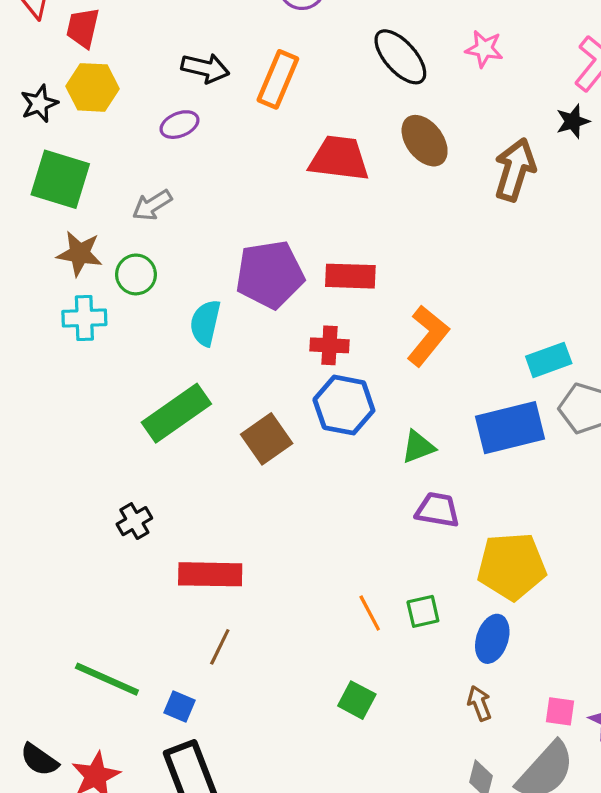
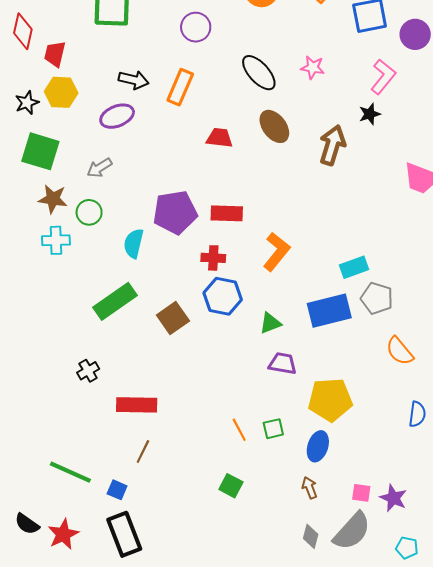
purple ellipse: (180, 125) -> (117, 116), size x1.4
red trapezoid: (339, 158) -> (220, 138), size x0.7

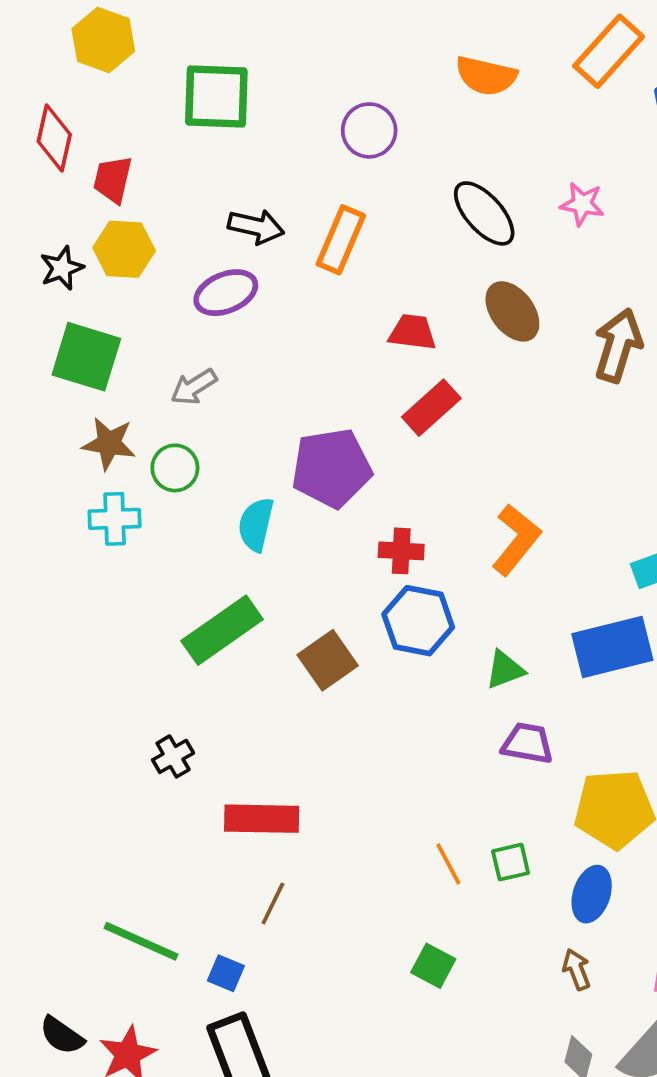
red rectangle: (227, 213) -> (431, 408), moved, turned -44

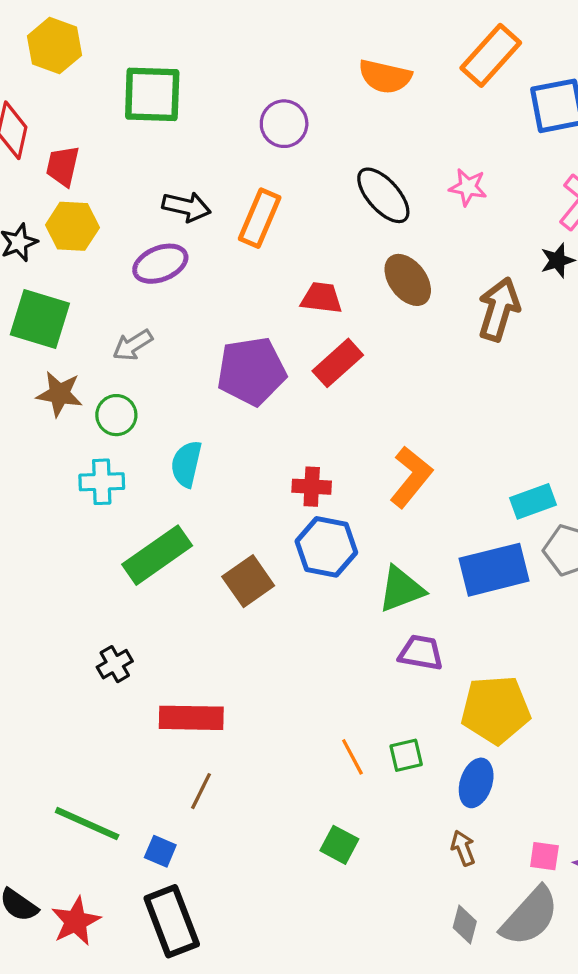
purple pentagon: (331, 468) -> (251, 371), moved
cyan cross: (115, 519) -> (102, 482), moved
green triangle: (505, 670) -> (401, 589), size x1.4

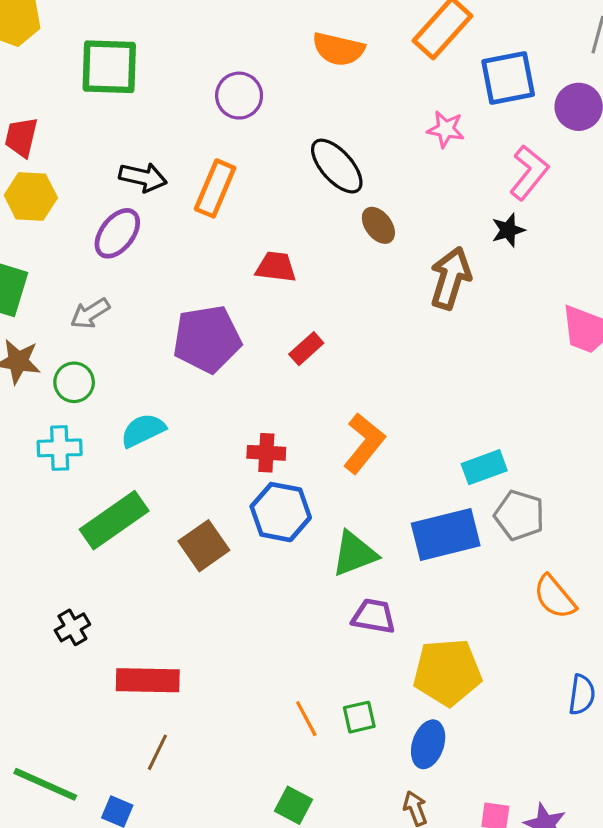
pink star: (468, 187) -> (446, 129), moved
purple ellipse: (160, 264) -> (117, 233), turned -30
brown ellipse: (408, 280) -> (378, 225), moved, size x0.7
red rectangle: (338, 363) -> (306, 349), moved, size x0.7
cyan semicircle: (186, 464) -> (143, 430), turned 51

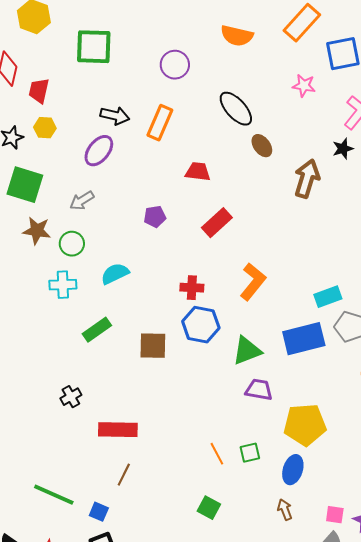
yellow hexagon: (31, 196) -> (45, 128), size x0.7
purple pentagon: (207, 339) -> (155, 217), size x0.5
red rectangle: (306, 349) -> (217, 223), size x1.4
green rectangle: (114, 520) -> (97, 330), size x0.7
brown square: (204, 546) -> (153, 346), turned 36

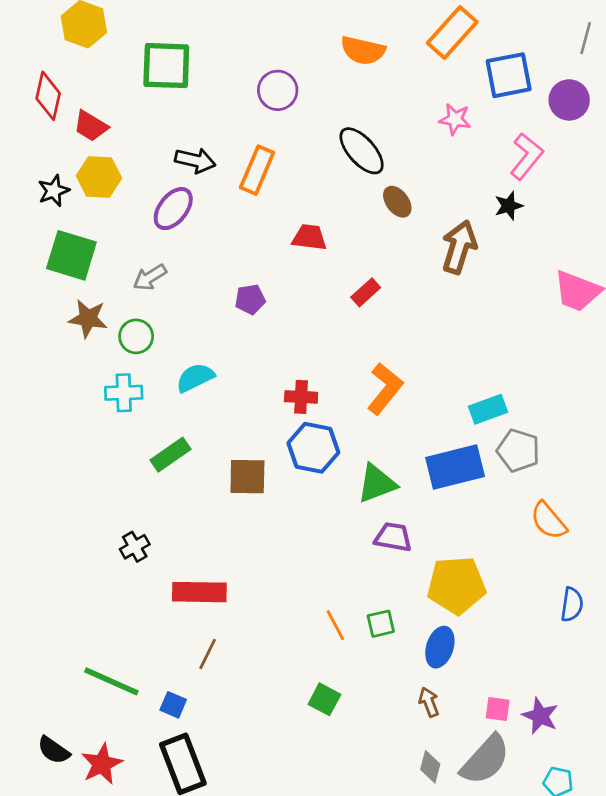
red trapezoid: (39, 91) -> (91, 126), turned -72
yellow hexagon: (45, 128) -> (99, 177), size x1.4
red rectangle: (217, 223) -> (366, 292), moved, size x0.7

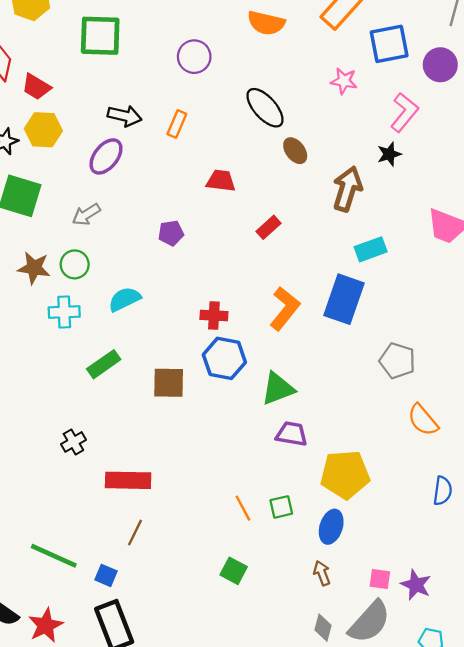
orange rectangle: (257, 170) -> (177, 124), size x0.7
brown star: (88, 319) -> (34, 268), moved
cyan rectangle: (488, 409) -> (371, 249), moved
blue rectangle: (455, 467) -> (344, 299), moved, turned -57

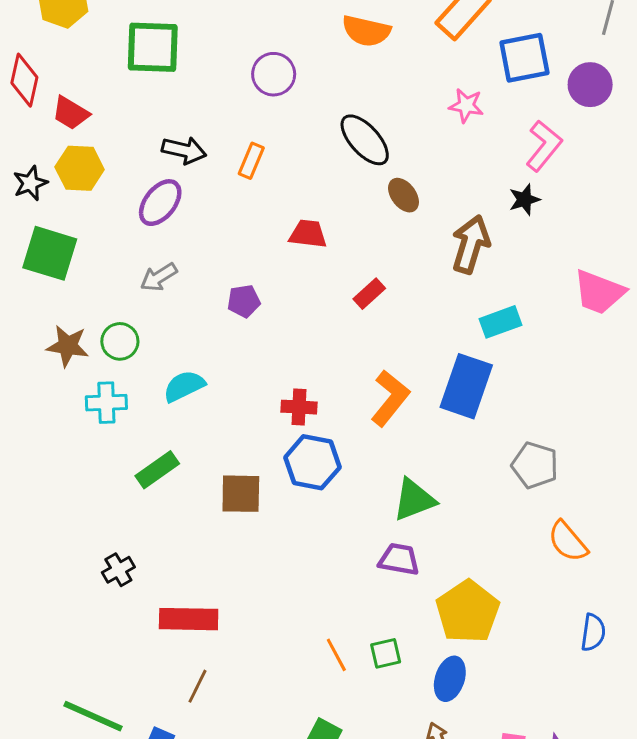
gray arrow: (86, 214) -> (159, 277), moved
green triangle: (278, 389) -> (414, 500), moved
yellow pentagon: (345, 474) -> (468, 612), turned -30

